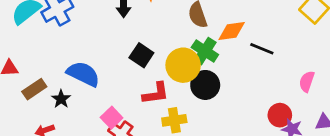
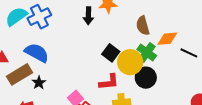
black square: (141, 55) -> (111, 53), moved
blue semicircle: (83, 74) -> (37, 53), moved
brown rectangle: (34, 89) -> (20, 74), size x1.4

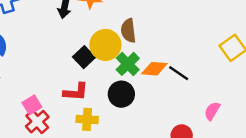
orange diamond: (167, 39) -> (154, 69), moved
yellow circle: (130, 62) -> (105, 45), moved

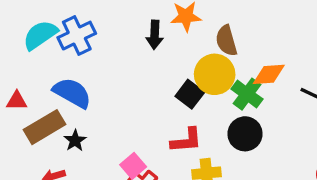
brown semicircle: (128, 31) -> (226, 41), moved
orange diamond: (154, 69) -> (269, 74), moved

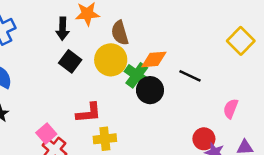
black square: (190, 94) -> (70, 61), moved
black circle: (245, 134) -> (150, 90), moved

